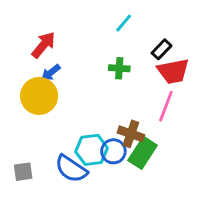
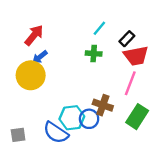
cyan line: (124, 23) -> (99, 28), moved
green rectangle: (143, 153) -> (137, 117), moved

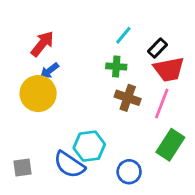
brown cross: (103, 105) -> (128, 98), moved
blue circle: (89, 119) -> (129, 172), moved

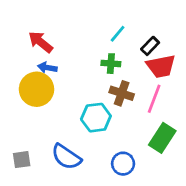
red arrow: (42, 44) -> (41, 42), turned -90
blue arrow: (49, 71) -> (47, 68), turned 48
cyan hexagon: (89, 146) -> (96, 118), moved

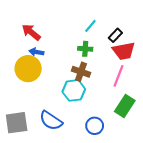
brown cross: (122, 93) -> (81, 72), moved
gray square: (22, 160) -> (17, 123), size x1.6

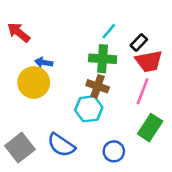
red arrow: (31, 32) -> (19, 32), moved
green cross: (85, 49) -> (103, 59), size x1.5
gray square: (17, 123) -> (20, 148), turned -30

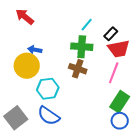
red arrow: (19, 32) -> (25, 17), moved
cyan hexagon: (89, 109) -> (48, 89), moved
blue circle: (114, 151) -> (120, 121), moved

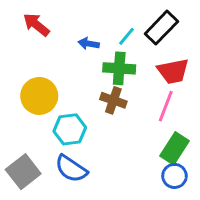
black rectangle: (111, 34) -> (161, 28), moved, size x1.6
blue arrow: (35, 50) -> (89, 44), moved

